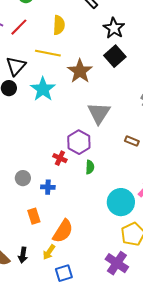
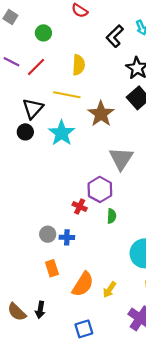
gray circle: (23, 178) -> (48, 234), moved
yellow arrow: (49, 252) -> (109, 290), moved

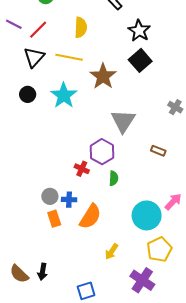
black triangle: (33, 109) -> (34, 57), moved
orange rectangle: (52, 268) -> (54, 219), moved
orange semicircle: (83, 284) -> (90, 217), moved

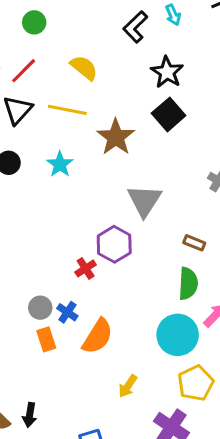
yellow semicircle: (81, 27) -> (84, 68), turned -54
cyan star: (64, 95) -> (60, 164), size x0.7
red cross: (82, 169) -> (86, 268), turned 32
green semicircle: (114, 178) -> (188, 284), moved, size x1.5
blue cross: (69, 200) -> (67, 312), turned 32

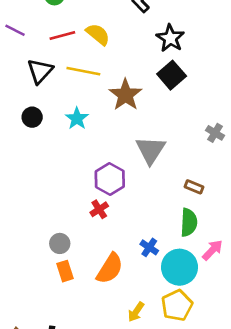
red line: (24, 71) -> (62, 36), moved, turned 30
purple hexagon: (114, 244) -> (110, 179), moved
blue cross: (67, 312) -> (149, 247), moved
yellow pentagon: (196, 383) -> (177, 305), moved

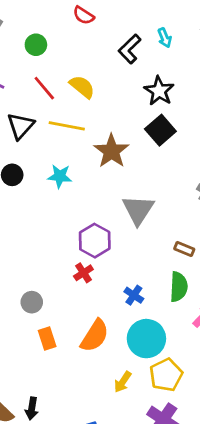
red line: (62, 36) -> (44, 88), turned 65
cyan star: (77, 118) -> (60, 176), turned -30
gray circle: (60, 243) -> (32, 302), moved
blue cross: (149, 247) -> (134, 295), moved
cyan circle: (179, 267) -> (146, 339), moved

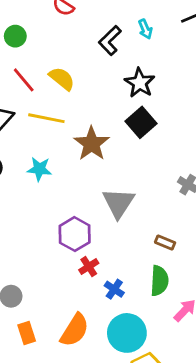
red cross: (83, 273) -> (89, 267), moved

